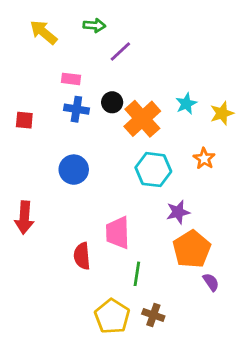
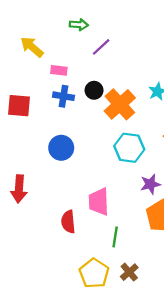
yellow arrow: (44, 32) -> (32, 47), moved
red square: (24, 120) -> (19, 106), size x1.5
brown cross: (153, 315) -> (129, 272), turned 30

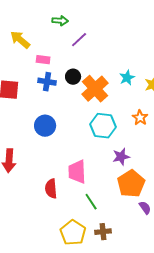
green line: (115, 237) -> (91, 202), turned -42
brown cross: (129, 272) -> (103, 232), turned 35

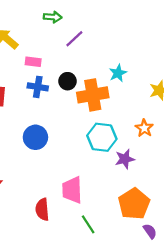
cyan star: (127, 78) -> (118, 73), moved
orange cross: (95, 89) -> (93, 95), turned 32
purple star: (121, 157) -> (125, 159), moved

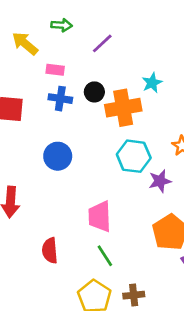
green arrow: (53, 17) -> (62, 25), moved
red semicircle: (42, 209) -> (50, 251), moved
green line: (88, 224) -> (105, 256), moved

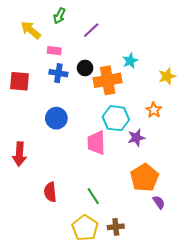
green arrow: (62, 25) -> (59, 16), turned 112
pink trapezoid: (100, 216) -> (96, 143), moved

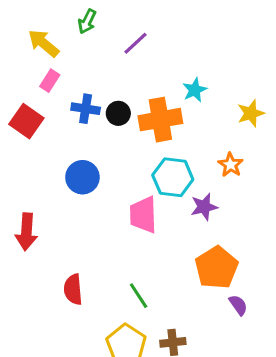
pink rectangle: (54, 51) -> (50, 81), moved, turned -64
black circle: (85, 68) -> (118, 113), moved
red square: (19, 81) -> (26, 121), turned 30

